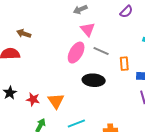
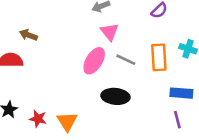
orange rectangle: (124, 64) -> (159, 57), moved, size x1.5

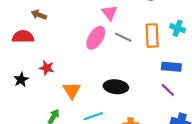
black ellipse: (115, 96) -> (116, 87), moved
red star: (38, 119) -> (47, 68), moved
purple line: (177, 120) -> (168, 90), turned -32

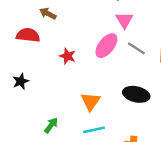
red star: (47, 68) -> (68, 56), moved
black ellipse: (116, 87) -> (136, 94), moved
orange triangle: (72, 90) -> (91, 102), moved

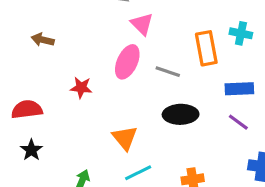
red semicircle: (28, 35) -> (27, 109), moved
gray line: (136, 48) -> (168, 72), moved
black star: (21, 81) -> (31, 150), moved

